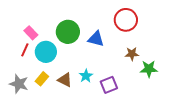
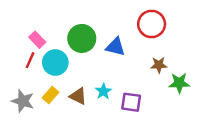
purple square: (109, 85) -> (131, 102), turned 30

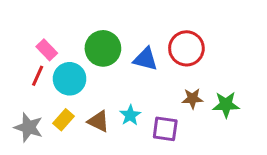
red circle: (152, 24) -> (186, 48), moved
brown star: (159, 65) -> (193, 99), moved

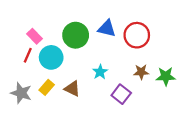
blue triangle: (145, 59) -> (107, 29), moved
cyan star: (130, 115) -> (100, 72), moved
purple square: (165, 129) -> (121, 94), turned 30

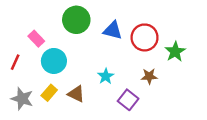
green circle: (76, 35) -> (76, 20), moved
red line: (28, 55) -> (15, 62), moved
green star: (166, 76) -> (175, 52), moved, turned -30

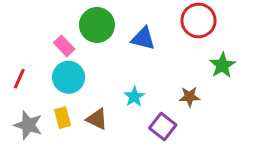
red circle: (145, 37) -> (199, 21), moved
pink rectangle: (36, 39) -> (64, 46), moved
yellow rectangle: (49, 93) -> (63, 118), turned -56

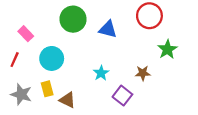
pink rectangle: (64, 46) -> (26, 34), moved
brown triangle: (97, 119) -> (67, 100), moved

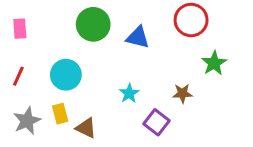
pink rectangle: (26, 34) -> (20, 29), moved, turned 40
gray star: (21, 94) -> (27, 121), turned 30

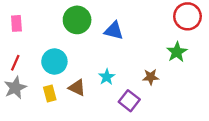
red circle: (191, 20) -> (187, 16), moved
gray star: (27, 121) -> (15, 88), moved
brown triangle: (86, 128) -> (77, 88), moved

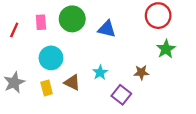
red circle: (187, 16) -> (158, 16), moved
pink rectangle: (16, 23) -> (41, 22), moved
red line: (15, 63) -> (14, 30), moved

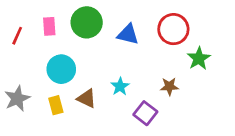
red circle: (158, 16) -> (173, 29), moved

